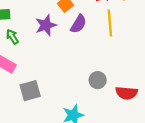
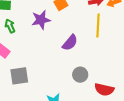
purple semicircle: (78, 24) -> (70, 43), moved

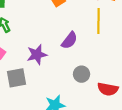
purple star: (41, 20) -> (37, 55), moved

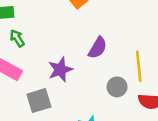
yellow line: (99, 21) -> (139, 66), moved

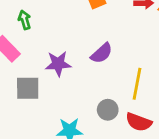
gray circle: (117, 87) -> (108, 110), moved

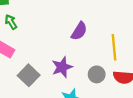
purple star: (58, 64) -> (62, 67), moved
gray square: (28, 88) -> (29, 75), turned -30

